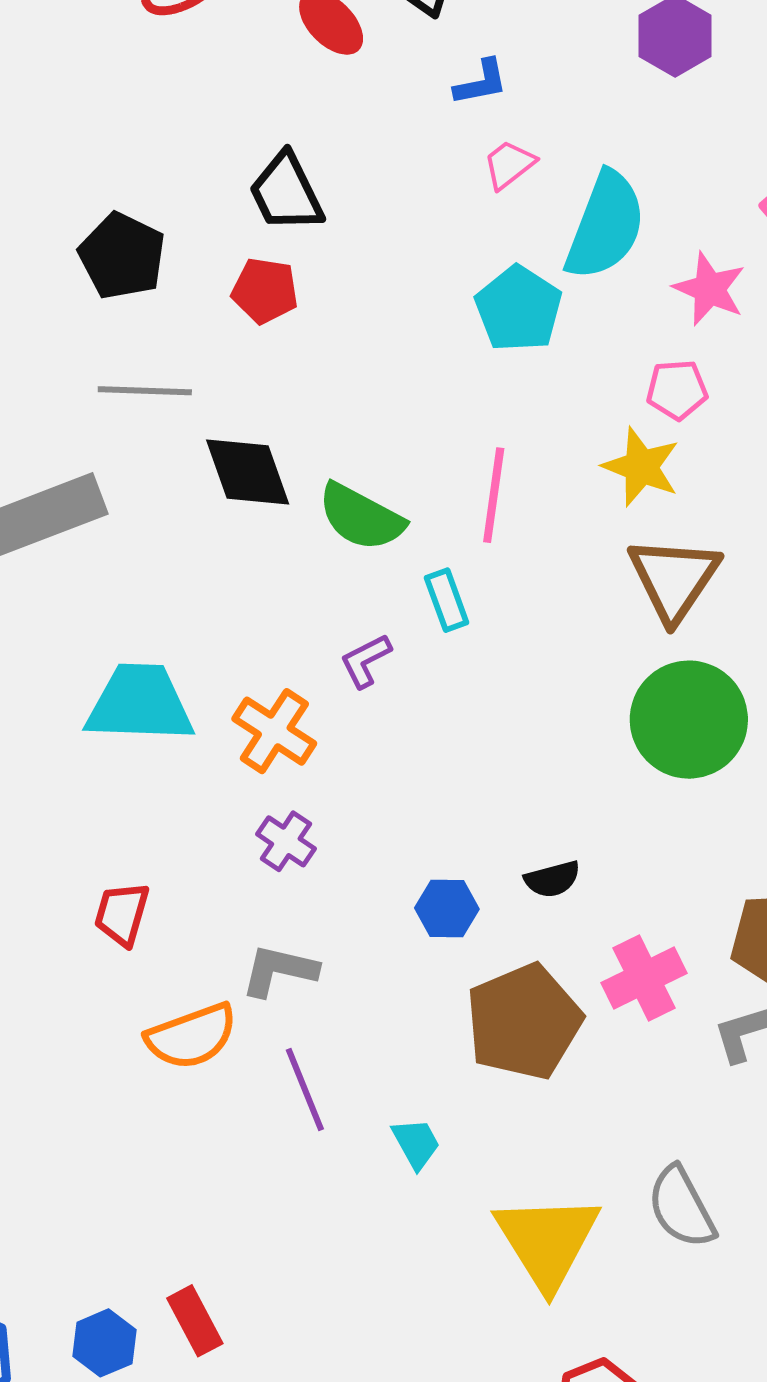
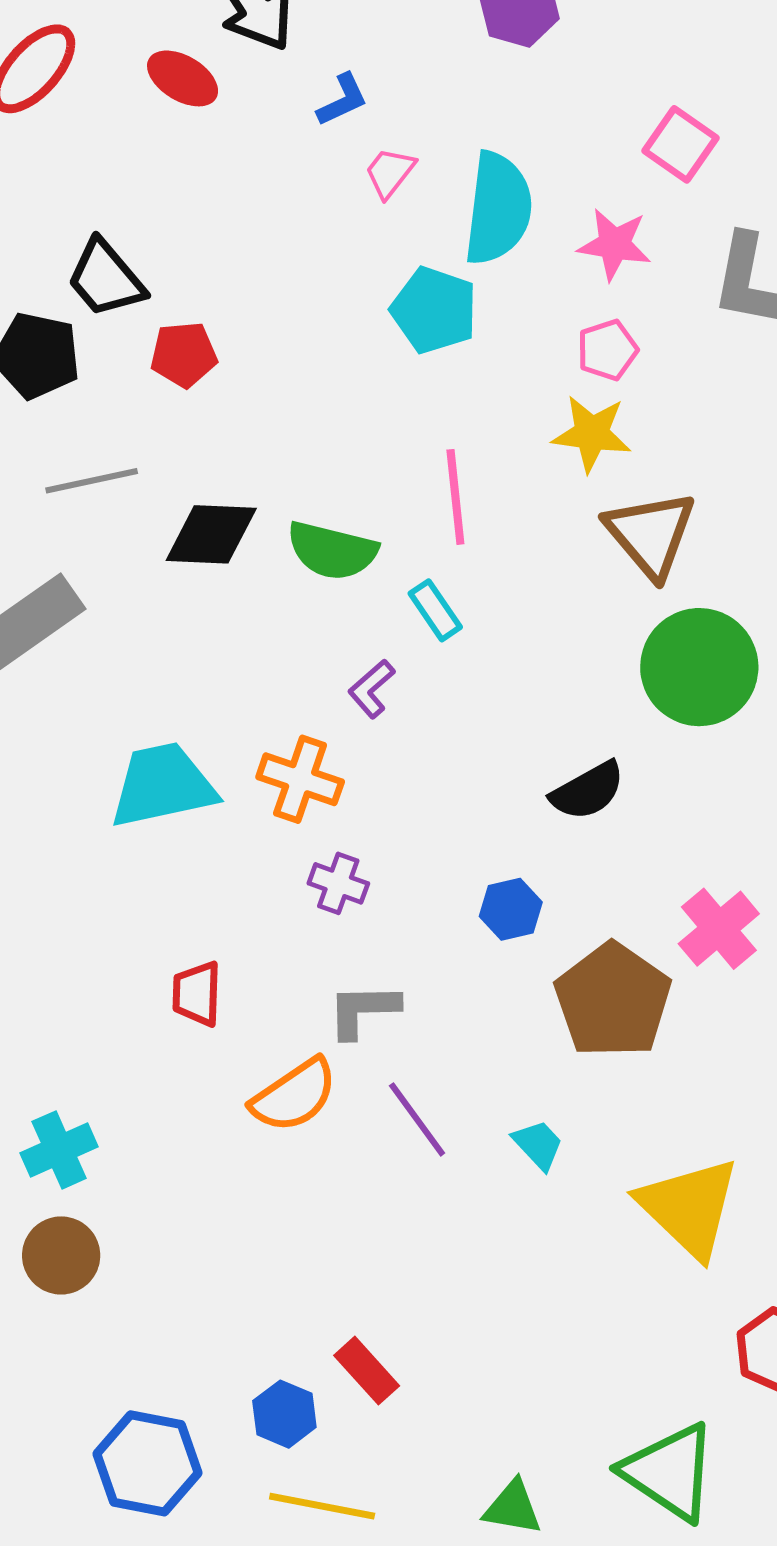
black trapezoid: (286, 193) -> (106, 278), moved
black diamond: (248, 472) -> (211, 534), turned -54
black semicircle: (552, 879) -> (588, 791), moved, size x1.4

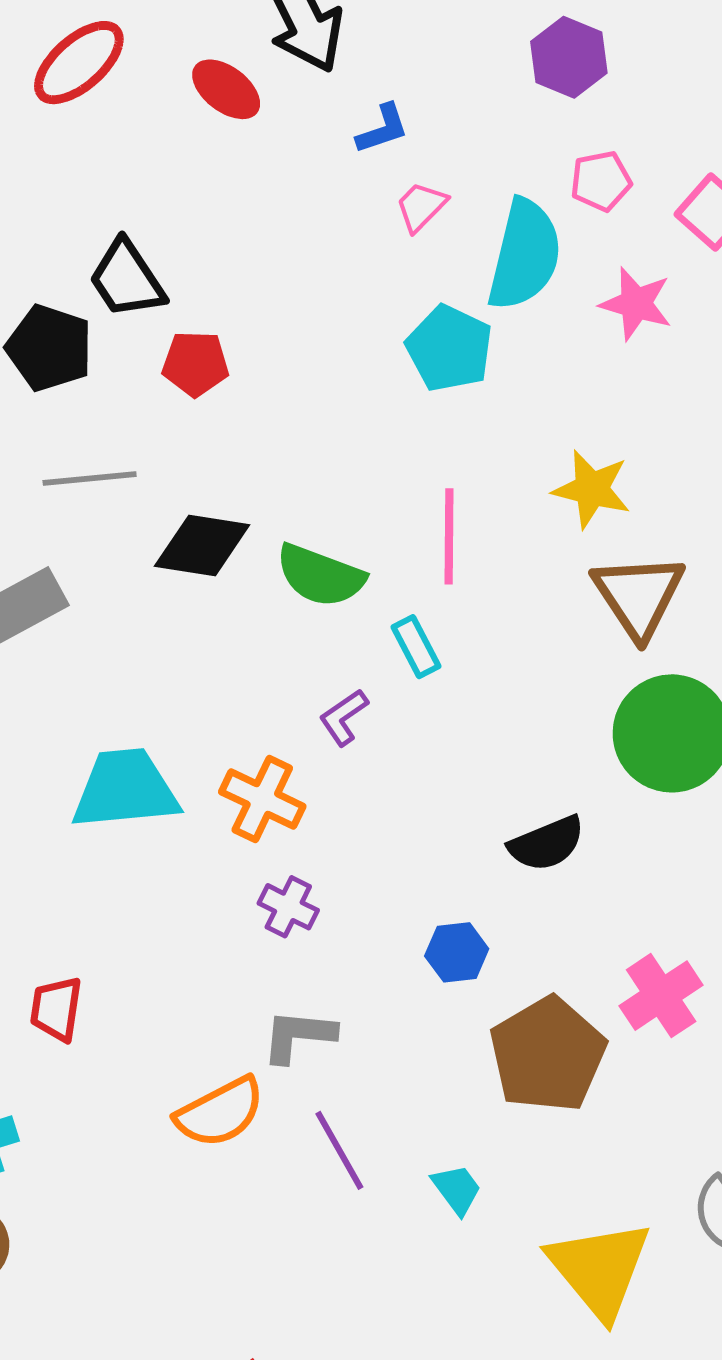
pink pentagon: (607, 350) -> (601, 181), moved
red trapezoid: (197, 994) -> (56, 1009), moved

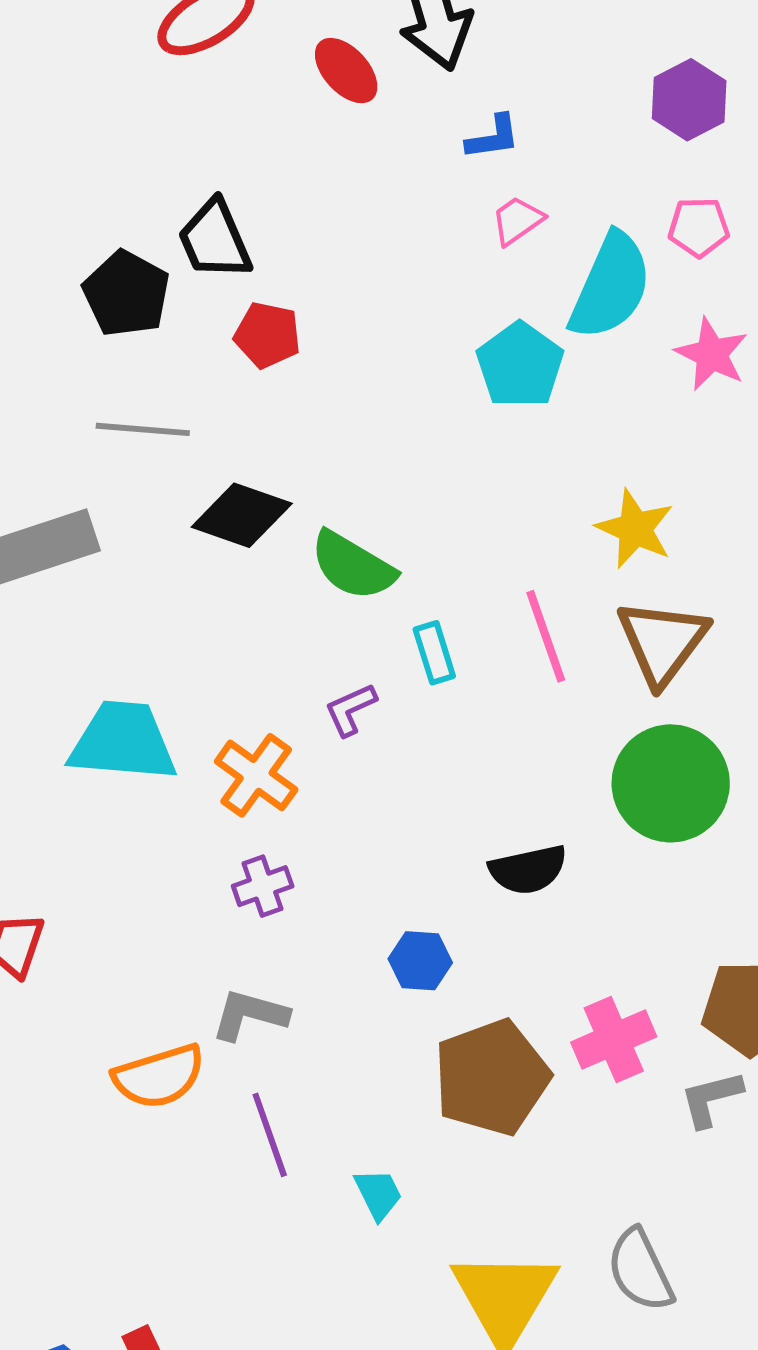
pink line: (449, 536) -> (546, 636), moved, turned -30
purple cross: (288, 907) -> (263, 886), turned 34

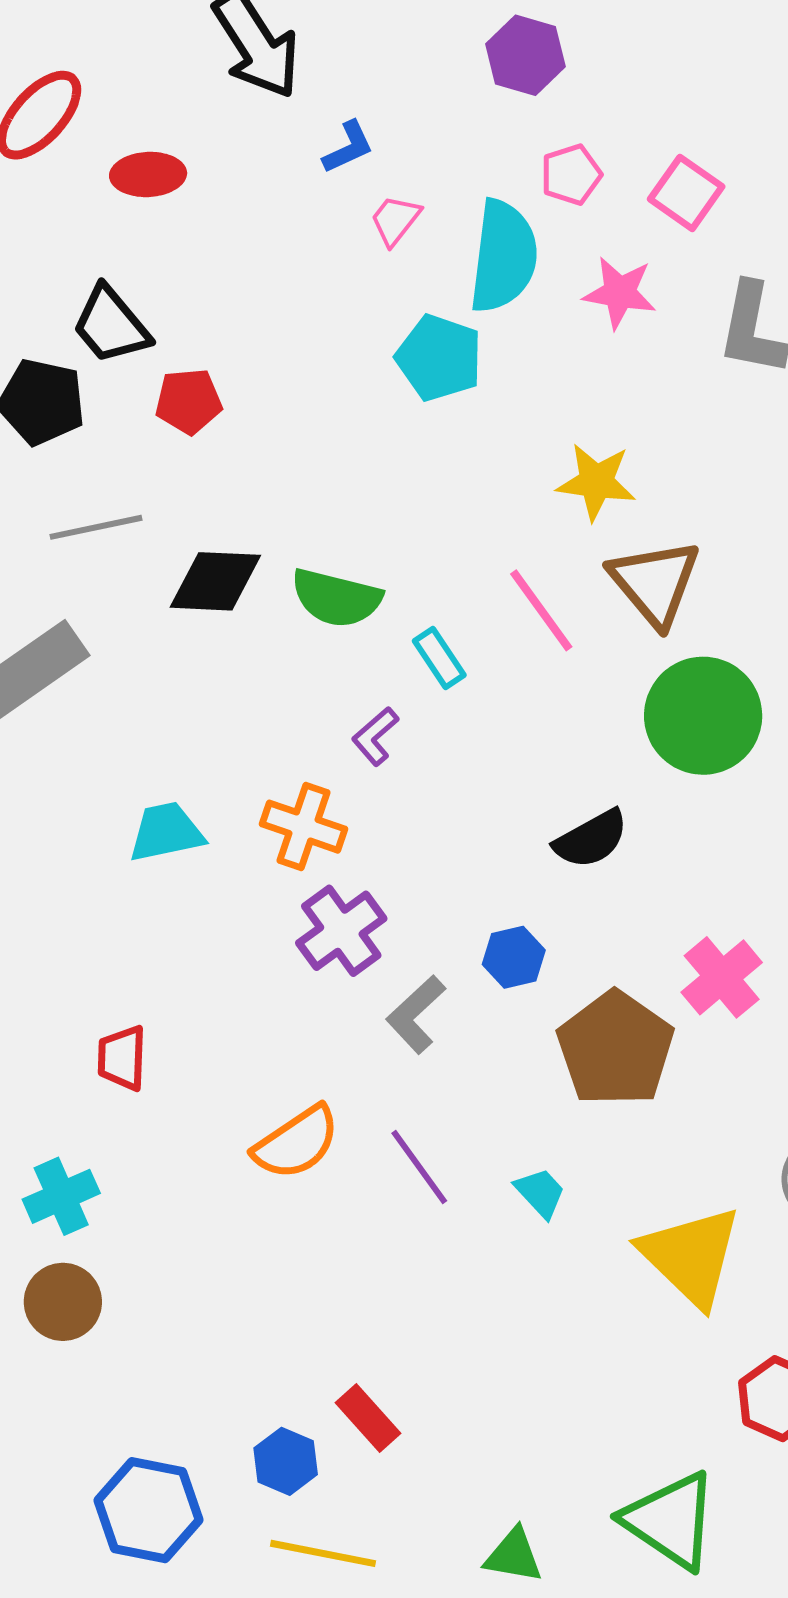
red ellipse: (346, 71) -> (148, 174), moved, turned -34
cyan trapezoid: (123, 742) -> (166, 832), size x0.7
purple cross: (263, 886) -> (341, 931), size x1.5
gray L-shape: (250, 1015) -> (416, 1014), moved, turned -42

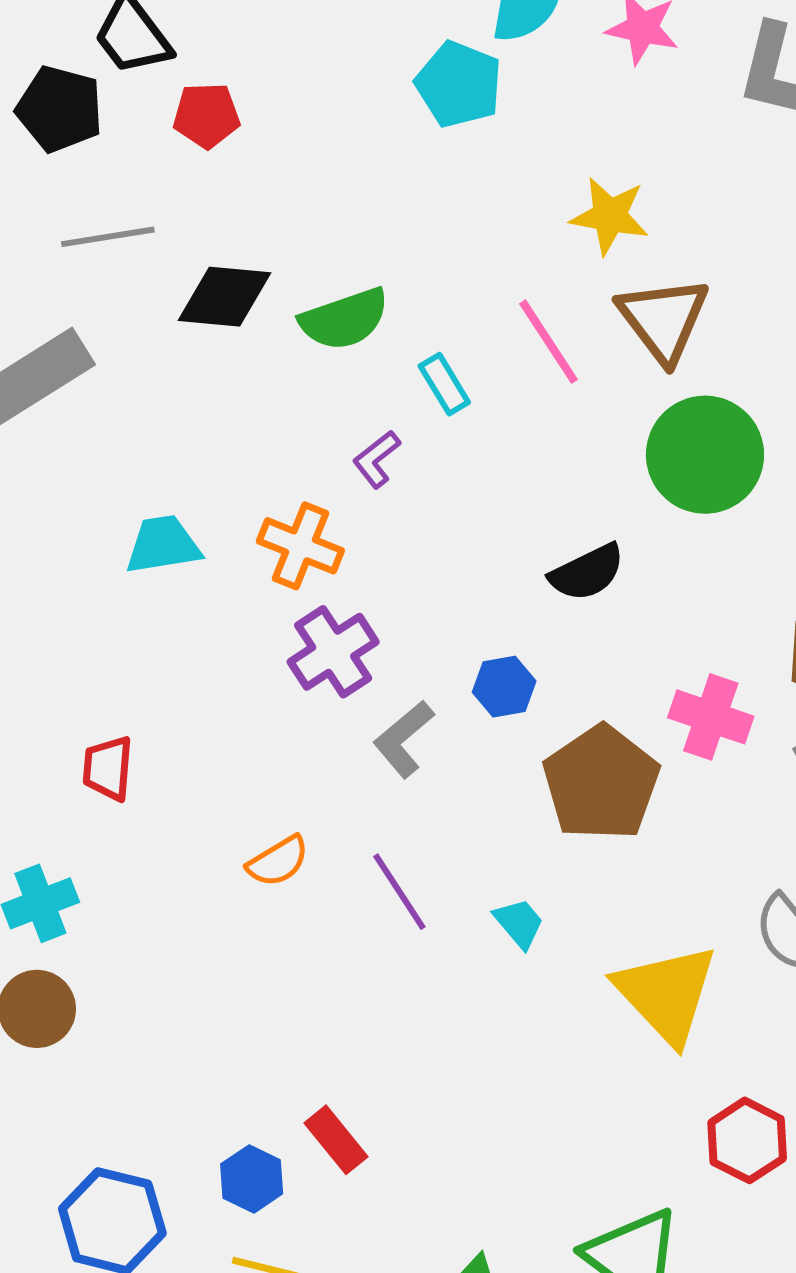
green semicircle: (336, 598) -> (344, 319), turned -36
pink cross: (722, 977) -> (711, 717), turned -34
orange semicircle: (296, 1143) -> (278, 861), size x0.7

